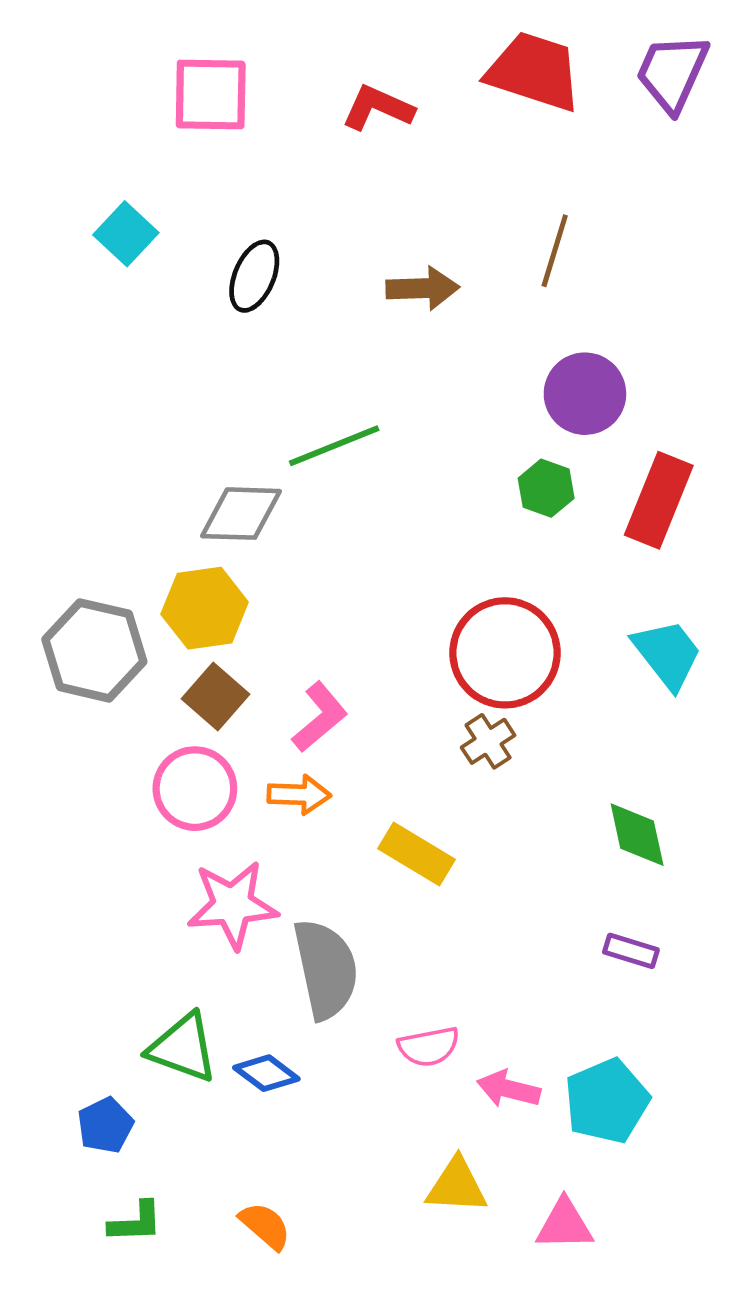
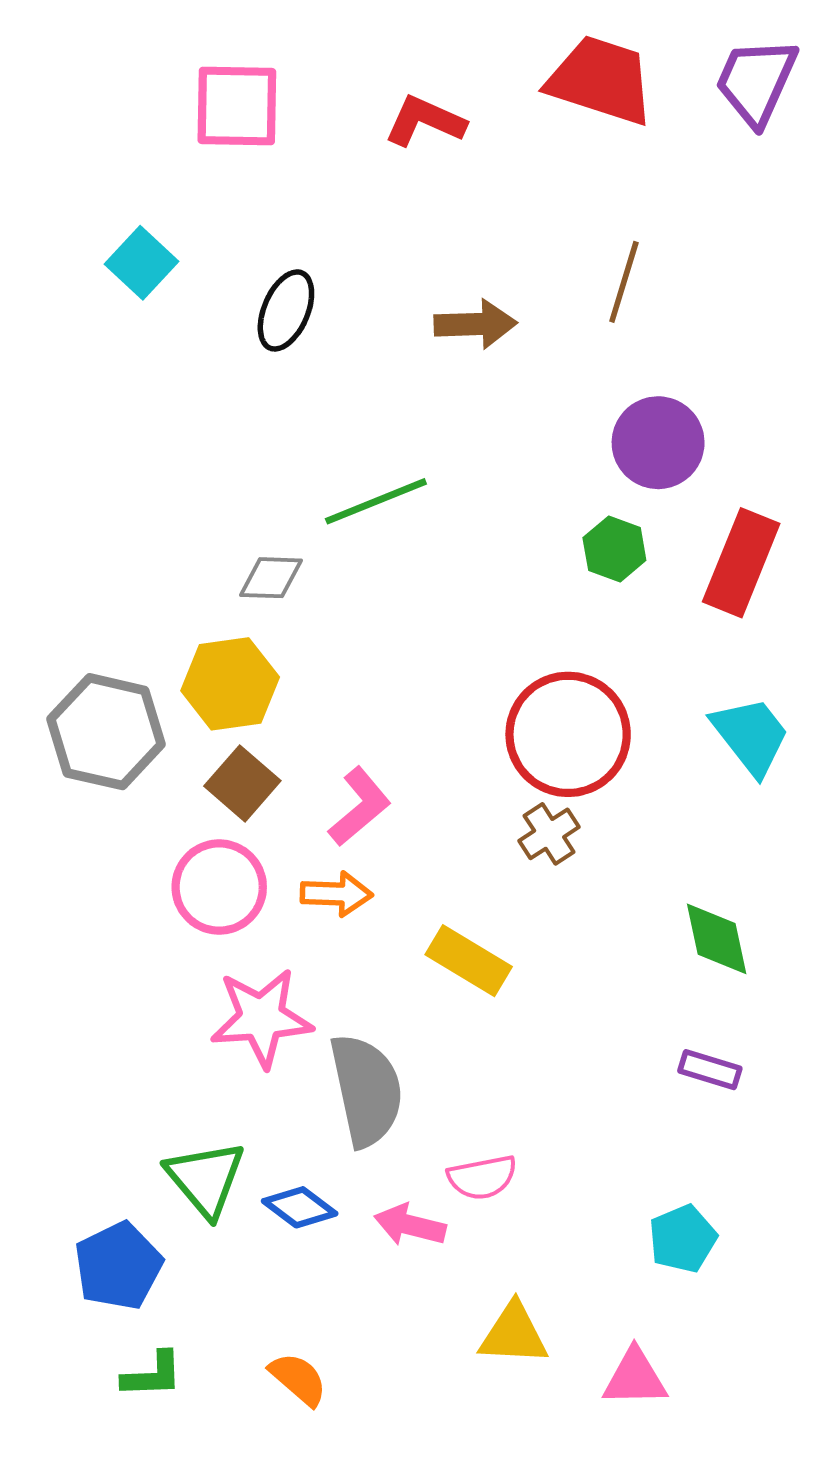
gray diamond: (241, 514) -> (271, 578), size x0.7
green triangle: (183, 1048) -> (206, 1179), turned 30
pink arrow: (509, 1089) -> (410, 1225), moved
cyan pentagon: (607, 1101) -> (683, 1239), size x0.7
blue pentagon: (105, 1125) -> (118, 1266), size x1.4

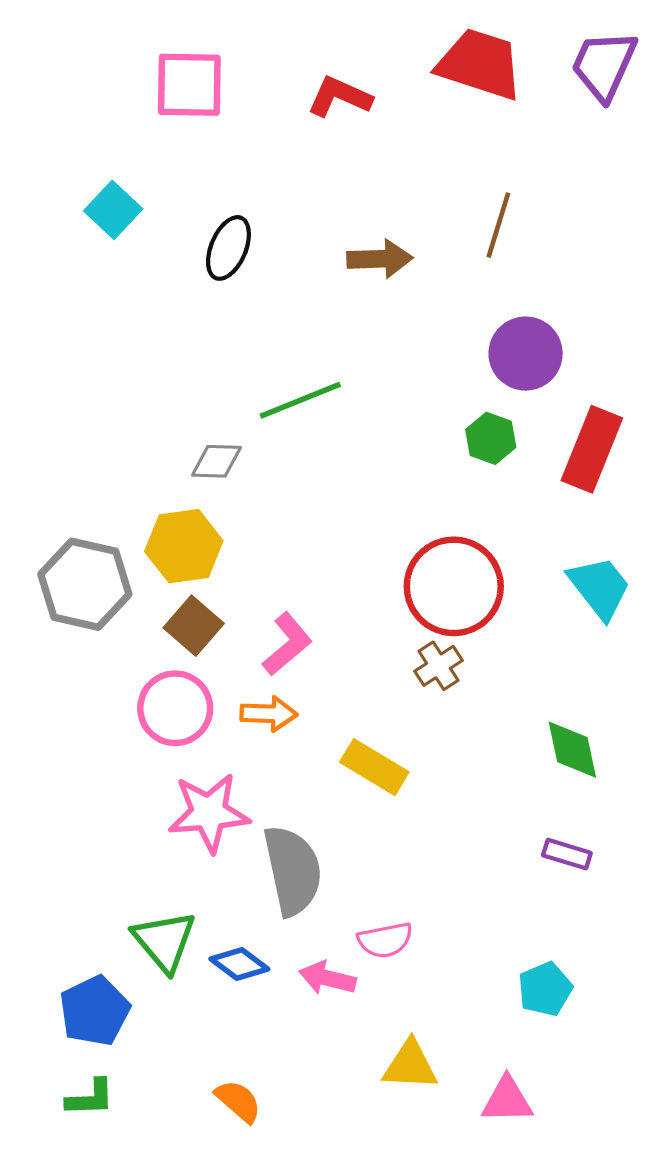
green L-shape: (152, 1375) -> (90, 1098), moved

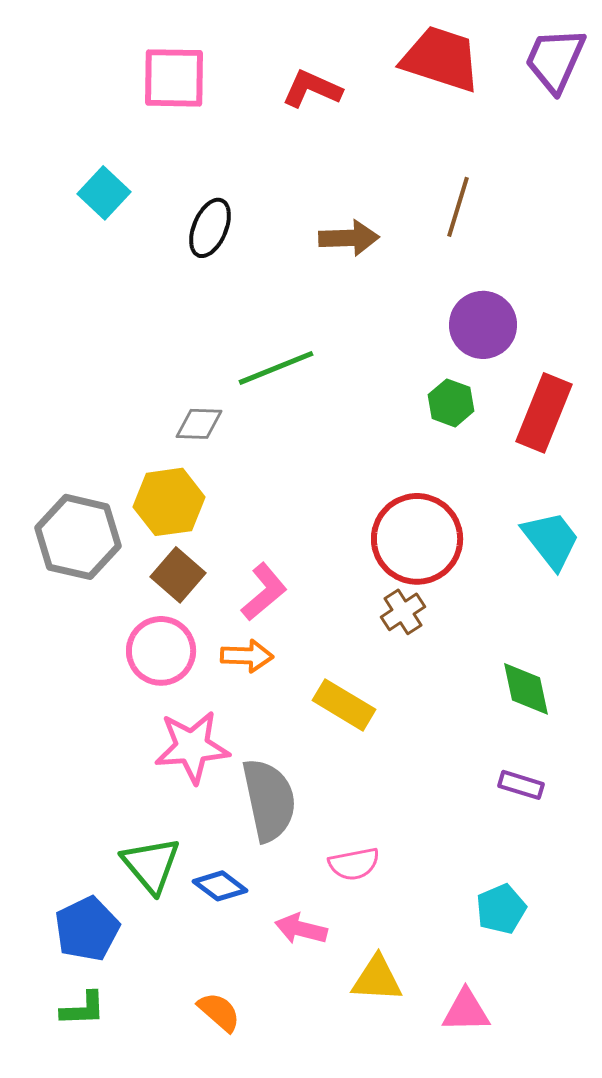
pink arrow: (328, 978) -> (301, 929), moved

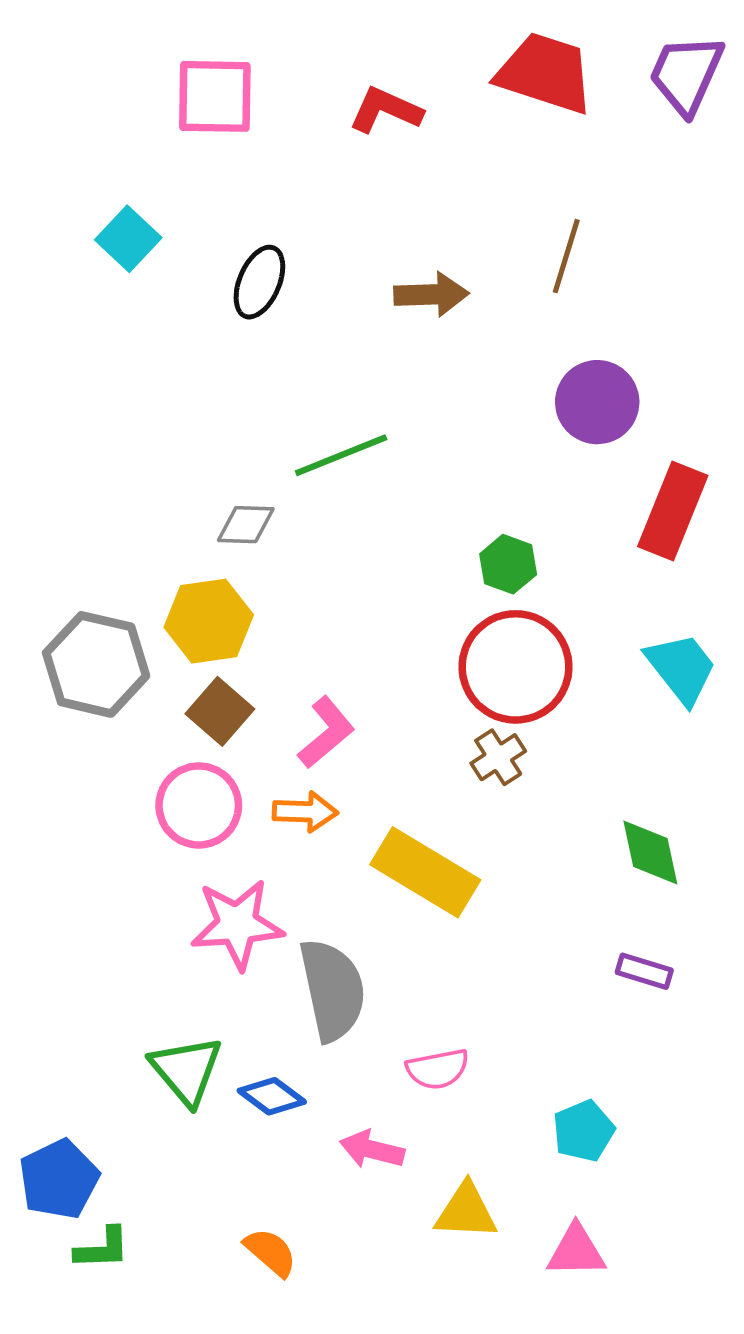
green hexagon: (451, 403) -> (508, 564), moved
yellow rectangle: (344, 705) -> (425, 872), size x1.4
cyan pentagon: (501, 909) -> (584, 1131), moved
blue pentagon: (87, 929) -> (59, 1179), moved

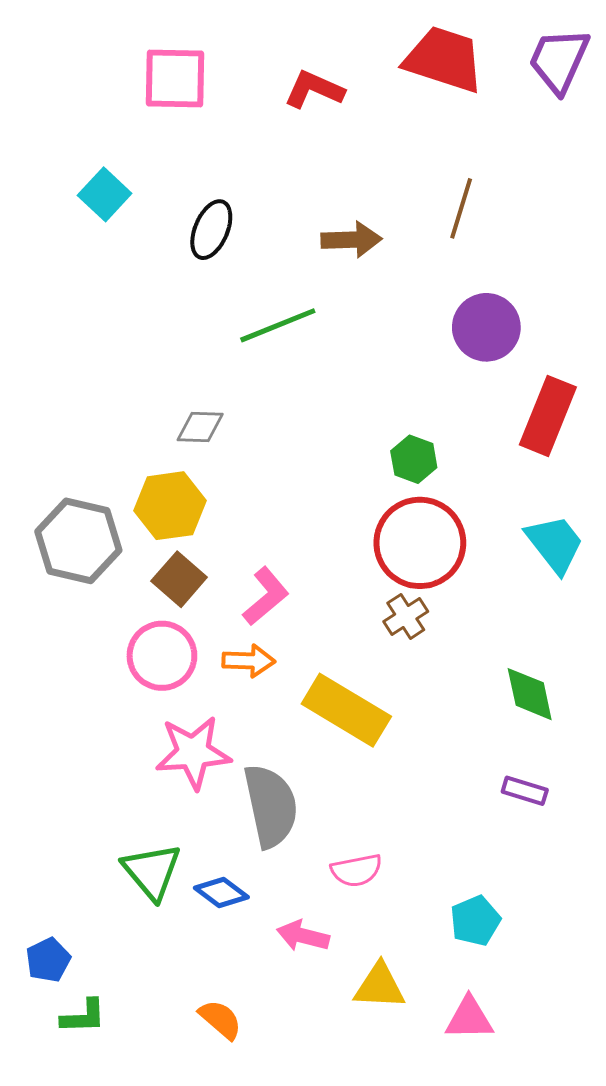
green line: (341, 455) -> (278, 325), moved
blue pentagon: (59, 1179) -> (48, 960), size x0.7

